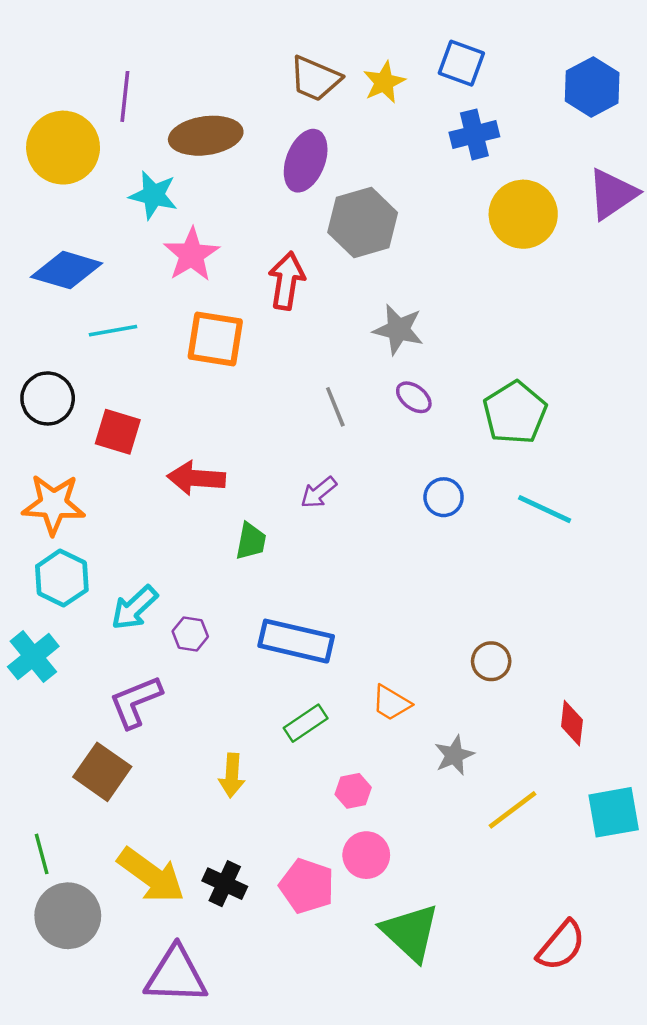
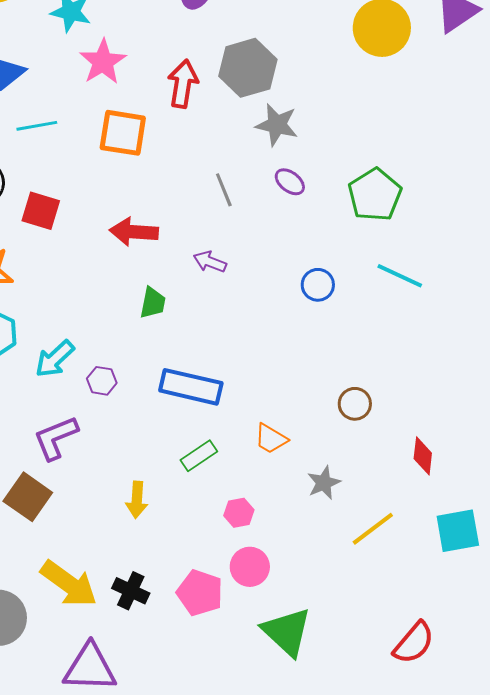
gray hexagon: (363, 222) -> (248, 68), moved
red arrow: (196, 478) -> (134, 232), moved
purple arrow: (319, 492) -> (210, 262), turned 60
blue circle: (444, 497) -> (318, 285), moved

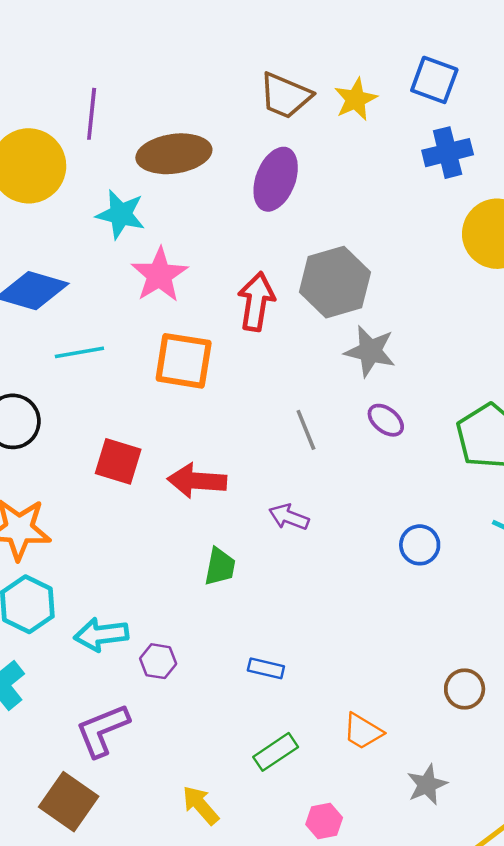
red square: (41, 211) -> (118, 461), moved
cyan arrow: (55, 359) -> (101, 635), turned 36
blue rectangle: (191, 387) -> (266, 668), size x0.5
yellow arrow: (137, 500) -> (201, 805), turned 135

